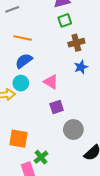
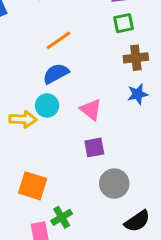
orange line: (23, 38) -> (59, 40), turned -54

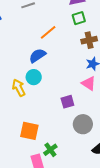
orange line: (59, 40) -> (48, 32), moved
pink triangle: (91, 110) -> (89, 83), moved
yellow arrow: (23, 119) -> (19, 88), turned -114

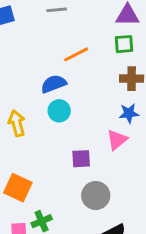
cyan circle: (34, 77) -> (59, 111), moved
pink triangle: (89, 83) -> (117, 140), turned 35

